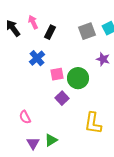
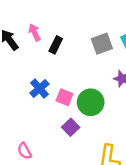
blue cross: (37, 58) -> (39, 89), moved
pink square: (57, 74) -> (64, 97), turned 32

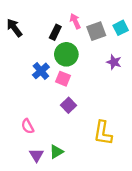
pink arrow: (34, 32) -> (75, 21), moved
green circle: (91, 102) -> (66, 54), moved

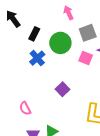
gray square: (96, 31) -> (88, 33), moved
black rectangle: (55, 32) -> (34, 34), moved
pink square: (63, 79) -> (86, 58), moved

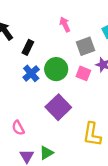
green circle: (60, 43) -> (56, 69), moved
purple square: (62, 89) -> (58, 107), size x1.6

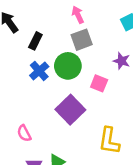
gray square: (86, 46) -> (82, 40), moved
pink square: (83, 73) -> (99, 83), moved

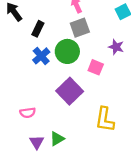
pink semicircle: (24, 133) -> (28, 113), turned -70

